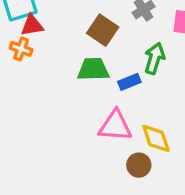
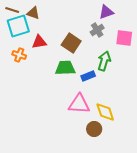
red triangle: (32, 25) -> (39, 42), moved

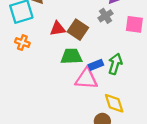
red triangle: (39, 42) -> (58, 29), moved
green arrow: (104, 61) -> (115, 64), moved
pink triangle: (79, 104) -> (86, 79), moved

